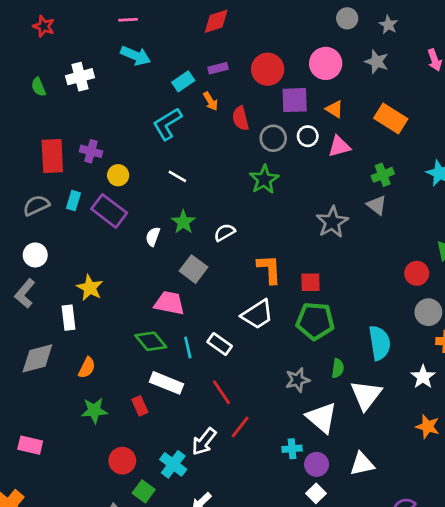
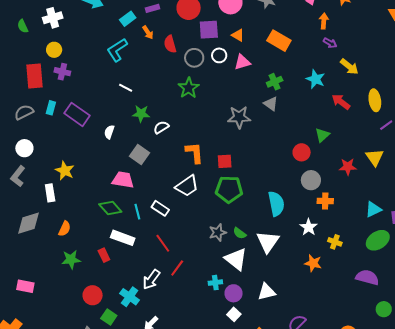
yellow circle: (118, 175) -> (54, 50), moved
green star: (183, 222) -> (141, 114), moved, turned -30
gray star: (332, 222) -> (239, 117), turned 30
green semicircle: (338, 368) -> (240, 233), moved, turned 120

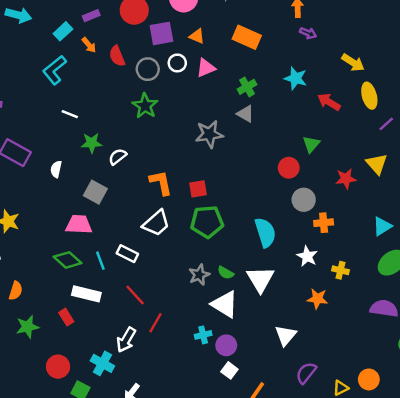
yellow arrow: (349, 67) -> (353, 63), moved
white triangle: (266, 292) -> (286, 335), moved, turned -30

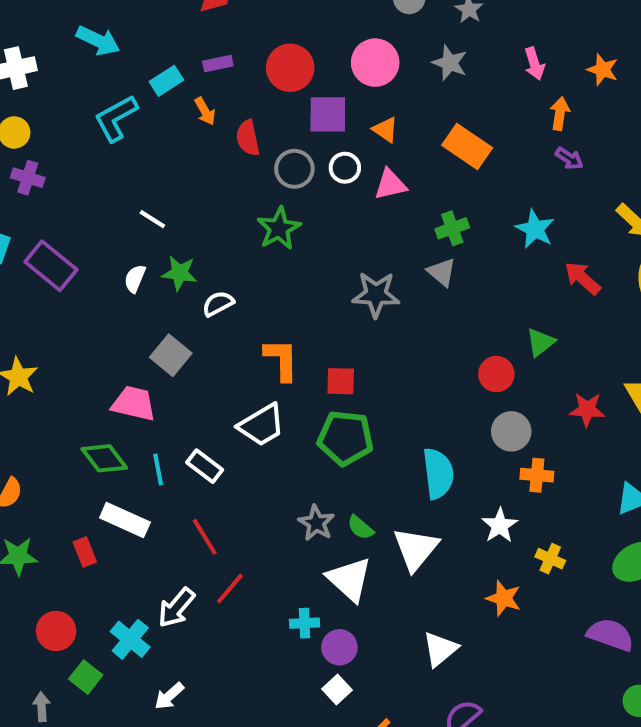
cyan L-shape: (54, 70) -> (116, 118), moved
white semicircle: (56, 169) -> (135, 279), moved
gray star: (199, 275) -> (316, 523), turned -30

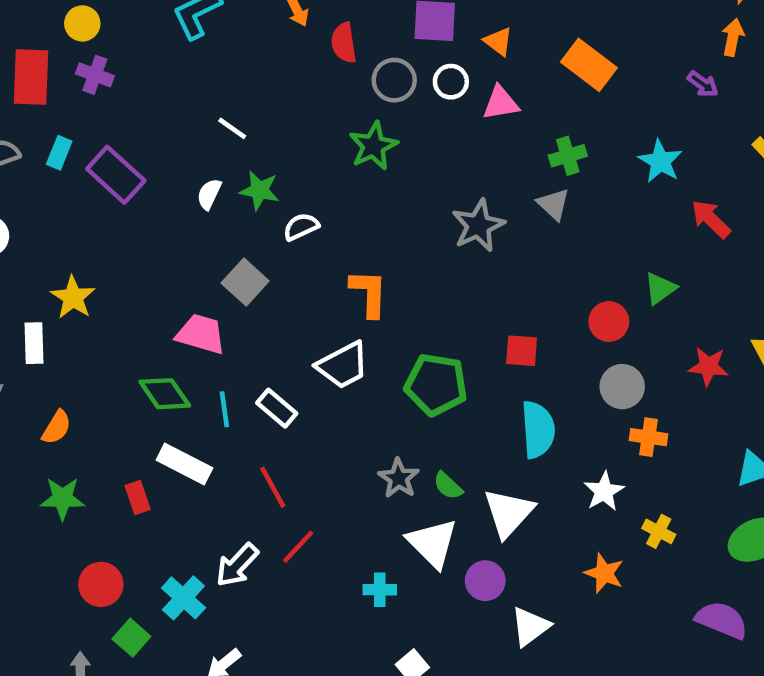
orange arrow: (560, 114) -> (733, 37), moved
gray star: (376, 295) -> (478, 226), turned -30
red square: (341, 381) -> (522, 351), moved
purple circle: (339, 647) -> (485, 581), moved

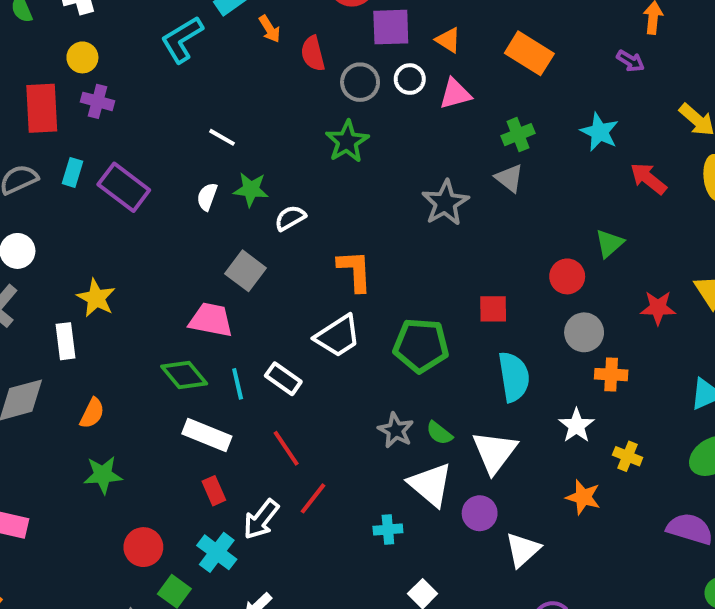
red rectangle: (138, 497) -> (214, 491), moved

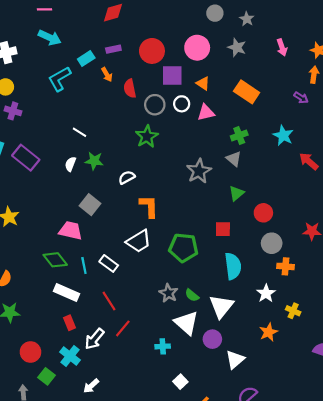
white semicircle: (290, 218) -> (127, 177), moved
green triangle: (609, 243) -> (236, 193), moved
orange star: (583, 497) -> (268, 332), turned 30

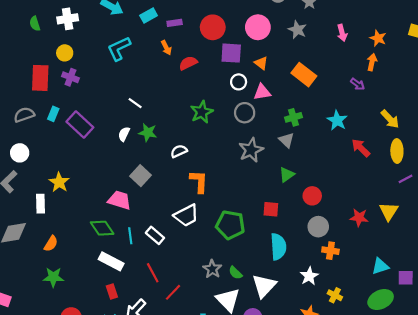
cyan rectangle: (86, 59) -> (149, 15), moved
red semicircle: (130, 89) -> (188, 63), turned 72
gray circle: (155, 105) -> (245, 113), moved
red line: (123, 328) -> (173, 292), moved

